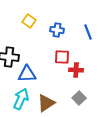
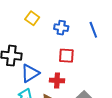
red cross: (76, 70) -> (57, 80), moved
blue triangle: (27, 74) -> (30, 73), turned -30

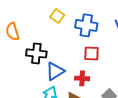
blue cross: (61, 28) -> (86, 25), size x1.5

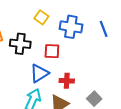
black cross: (36, 53) -> (20, 44), moved
red square: (91, 53) -> (52, 51), moved

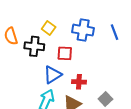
yellow square: (41, 17) -> (49, 28), moved

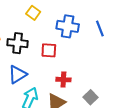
yellow square: (49, 28) -> (33, 13), moved
blue triangle: (53, 75) -> (18, 74), moved

